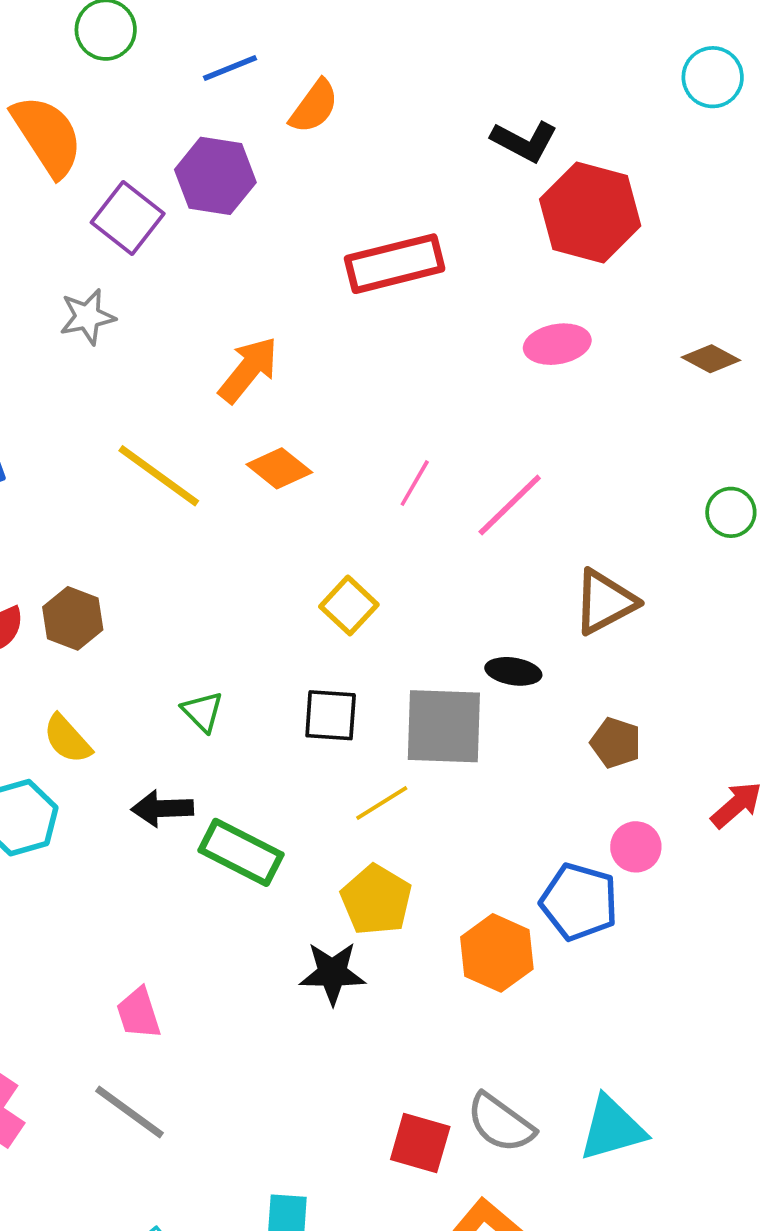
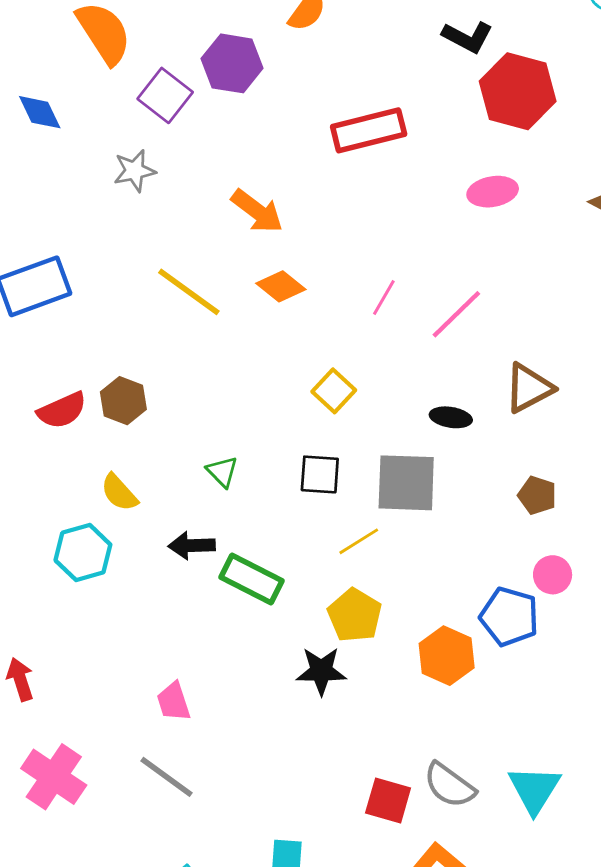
orange arrow: (248, 370) -> (257, 211), turned 88
black ellipse: (513, 671) -> (451, 417), moved
cyan triangle: (612, 1128) -> (534, 789), turned -42

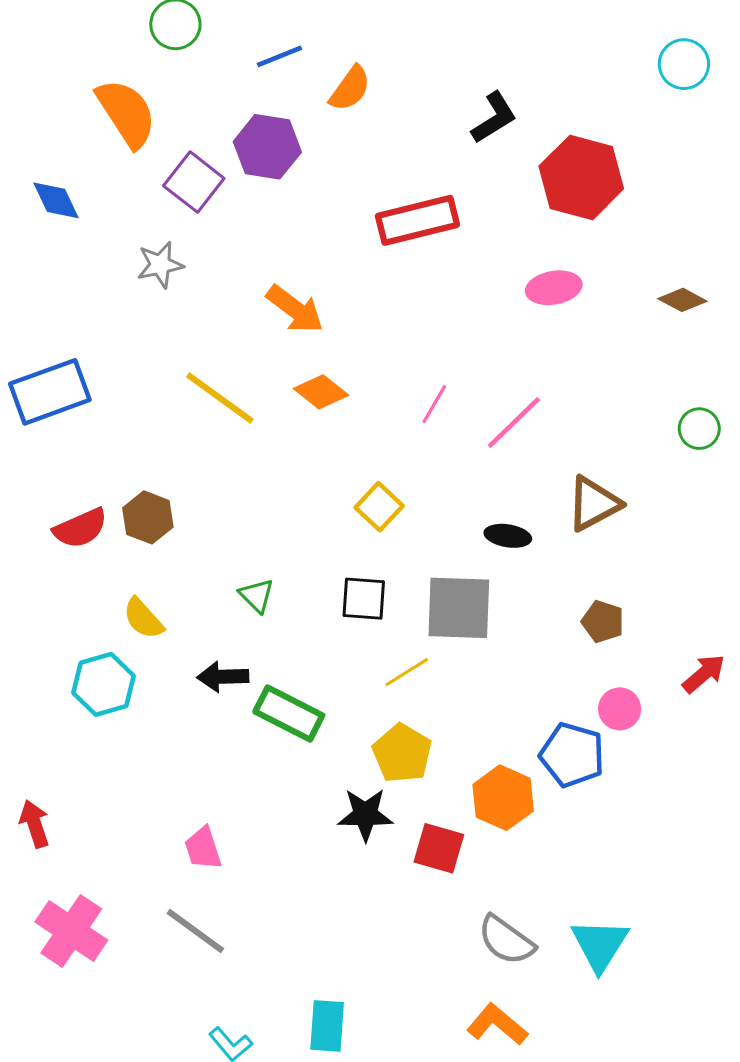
black L-shape: (468, 37) -> (494, 118), moved, turned -60
red square: (388, 801) -> (439, 848), moved

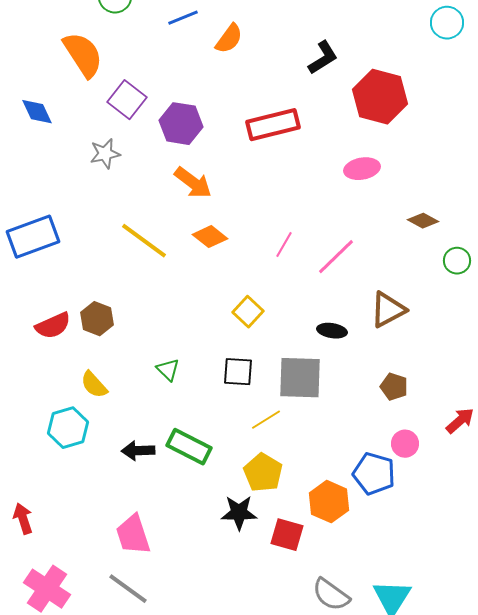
purple hexagon: (267, 147) -> (181, 124), moved
brown diamond: (682, 300) -> (423, 221), moved
black arrow: (223, 677) -> (138, 451), moved
pink trapezoid: (203, 848) -> (133, 535), size x1.4

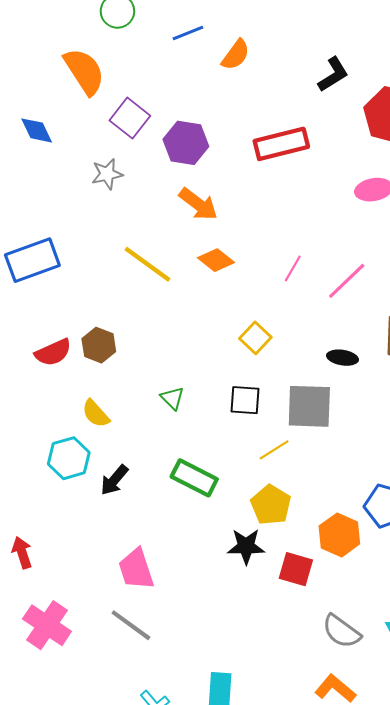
black arrow: (138, 451) -> (114, 480), moved, turned -48

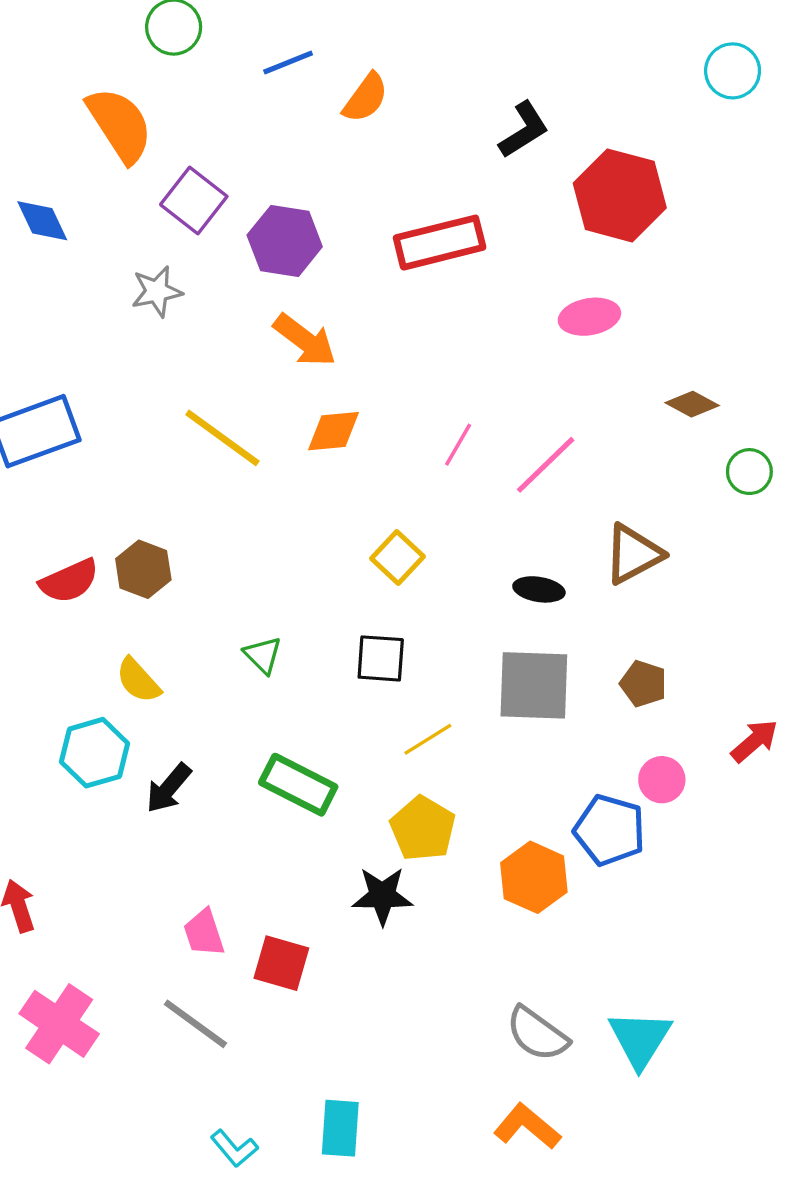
orange diamond: (216, 260) -> (334, 431), turned -44
gray square: (309, 406) -> (534, 685), moved
pink trapezoid: (136, 569) -> (204, 933), size x0.7
red square: (296, 569) -> (281, 963), moved

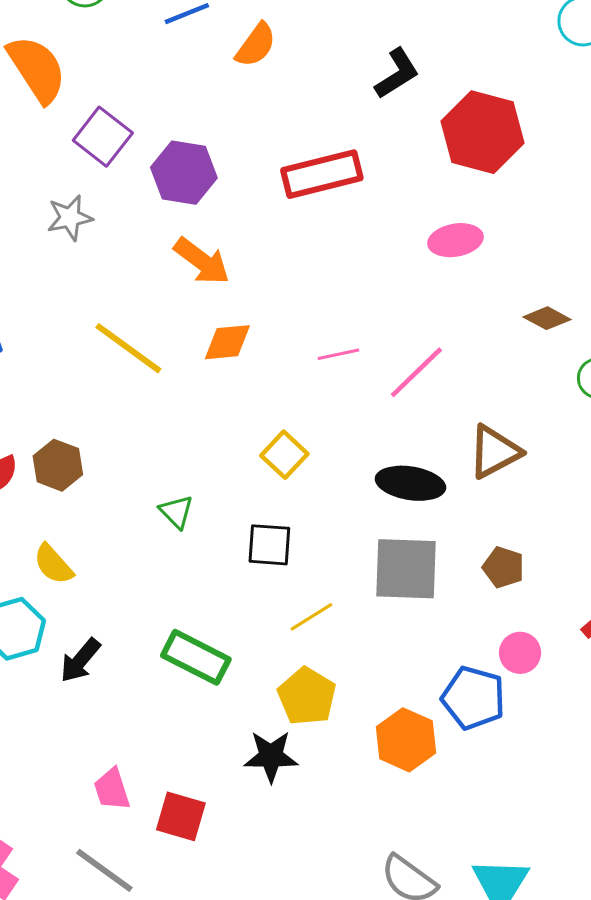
pink line: (458, 445) -> (338, 354), turned 48
black ellipse: (539, 589) -> (410, 483), size x1.5
green triangle: (263, 655) -> (176, 512), moved

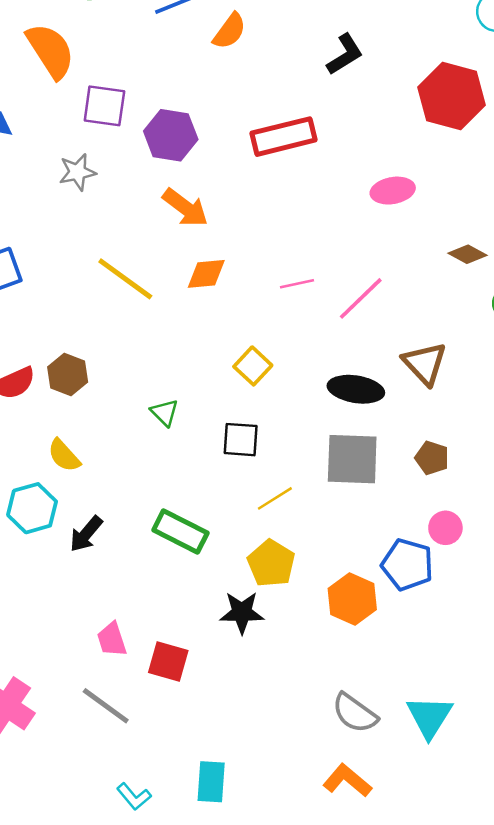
red hexagon: (482, 132) -> (452, 96), moved
purple square: (103, 137) -> (104, 106), turned -30
brown triangle: (494, 452) -> (425, 363), turned -45

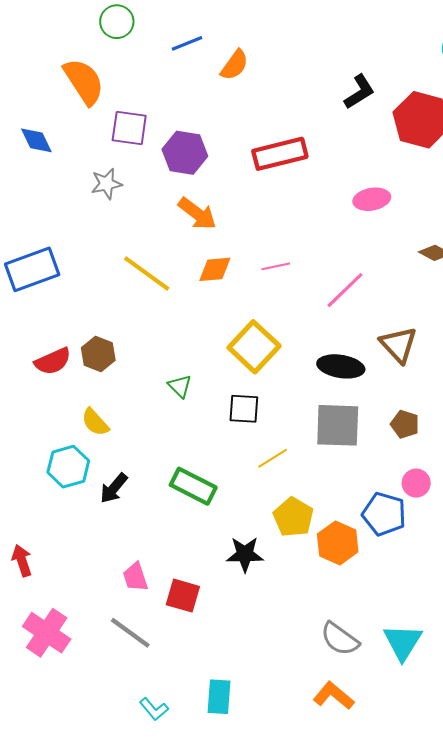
black L-shape: (345, 54) -> (359, 92), moved
pink line: (297, 284) -> (276, 266), moved
yellow square: (253, 366) -> (254, 347), size x1.6
yellow pentagon: (271, 563) -> (293, 517), moved

